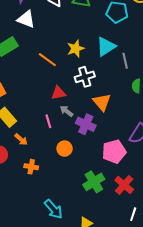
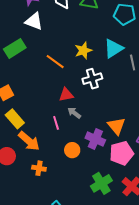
orange triangle: (102, 102) -> (116, 126), moved
purple cross: (86, 124) -> (95, 139), moved
orange arrow: (21, 139) -> (29, 141), size x1.6

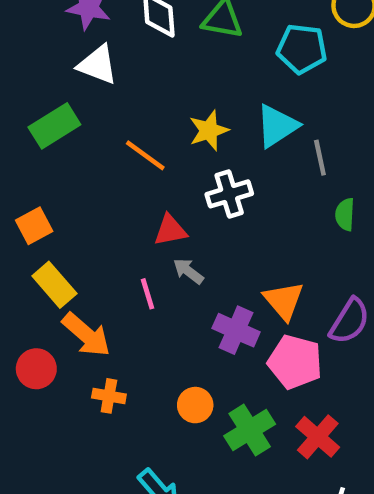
orange circle: (72, 150) -> (195, 405), moved
pink pentagon: (122, 153) -> (295, 362), turned 30

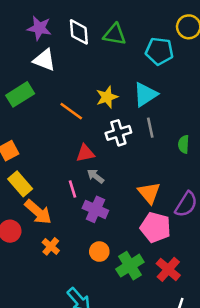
gray line: (320, 158) -> (150, 128), moved
purple cross: (236, 330) -> (95, 209), moved
orange cross: (109, 396) -> (51, 246), turned 30

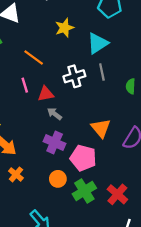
yellow star: (107, 97) -> (64, 28), moved
pink line: (72, 189) -> (25, 85), moved
pink pentagon: (155, 227) -> (83, 158), moved

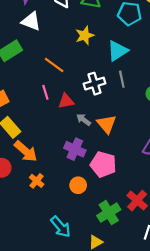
gray arrow: (55, 114) -> (84, 120), moved
orange triangle: (101, 128) -> (107, 124), moved
green cross: (84, 191) -> (109, 213), moved

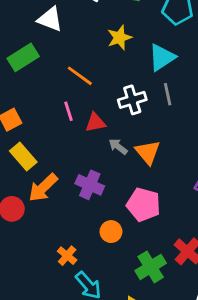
purple cross: (75, 149) -> (90, 185), moved
orange arrow: (26, 151) -> (43, 188), turned 95
orange cross: (37, 181) -> (67, 256), moved

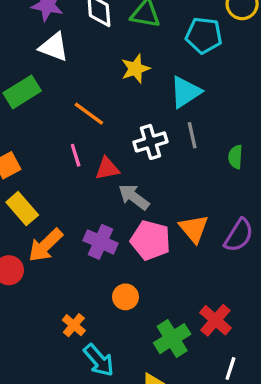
gray arrow: (118, 147) -> (134, 197), size x1.4
orange triangle: (148, 152) -> (194, 229), moved
pink pentagon: (144, 205) -> (150, 240), moved

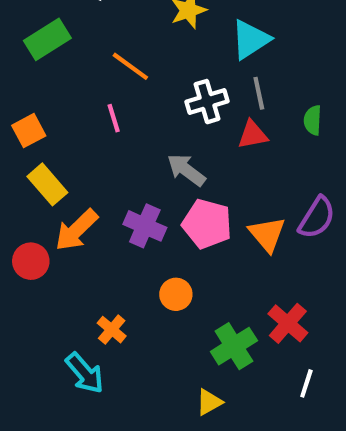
red triangle: (107, 169) -> (253, 135), moved
orange triangle: (194, 229) -> (267, 234), moved
cyan arrow: (99, 360) -> (85, 373), moved

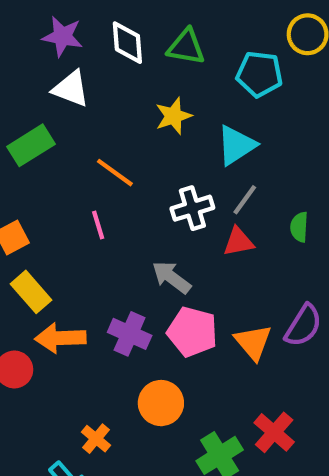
gray line: (259, 93) -> (245, 200), turned 48
orange arrow: (76, 230) -> (60, 338), turned 42
orange circle: (176, 294) -> (161, 403), size x1.4

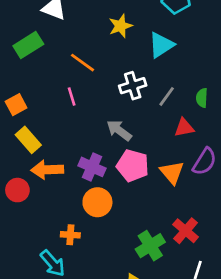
gray line: (245, 200) -> (167, 96), moved
red triangle: (238, 242) -> (184, 128), moved
orange circle: (161, 403) -> (97, 202), moved
orange cross: (96, 439) -> (70, 235), turned -36

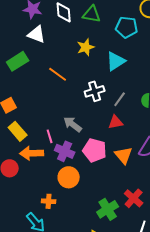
pink line: (72, 96) -> (50, 136), moved
red triangle: (184, 128) -> (116, 122), moved
gray arrow: (119, 130) -> (73, 124), moved

